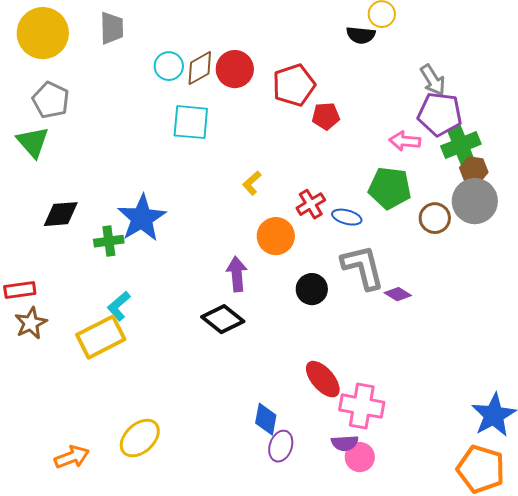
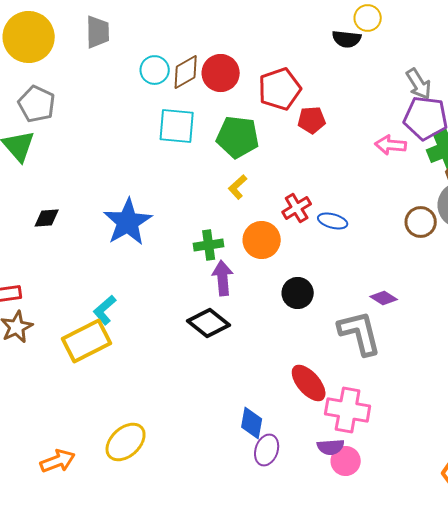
green pentagon: (390, 188) -> (238, 137), moved
black diamond: (61, 214) -> (47, 218), size x0.7
green cross: (109, 241) -> (209, 245), moved
gray L-shape: (363, 267) -> (360, 333), moved

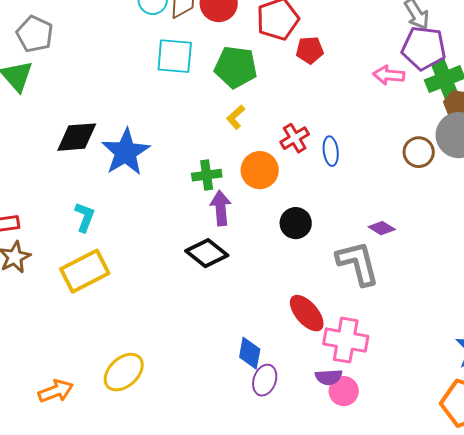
black diamond: (47, 218) -> (77, 137), moved, size x1.6
blue ellipse: (333, 221) -> (331, 151), turned 68
cyan L-shape: (105, 310) -> (85, 217), moved, turned 152

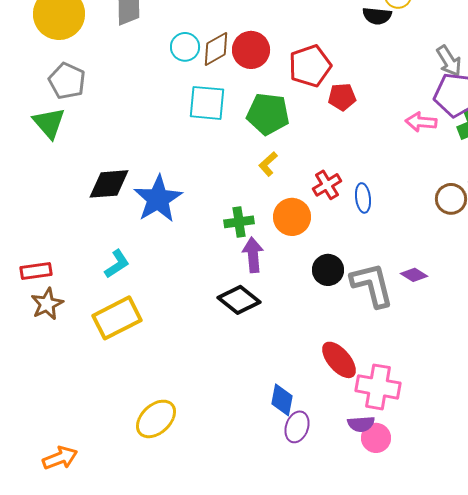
cyan L-shape: (85, 217) -> (117, 264), turned 36
gray L-shape: (358, 263) -> (372, 285), moved
orange arrow: (56, 391) -> (60, 458), moved

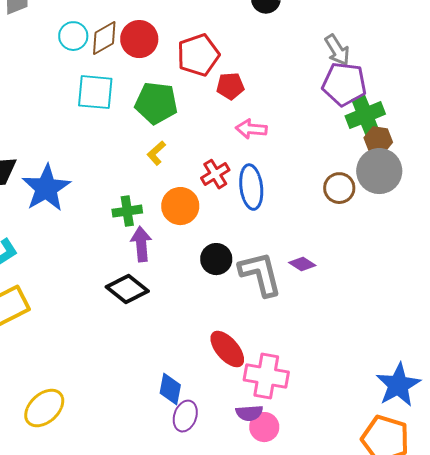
pink arrow: (421, 122) -> (251, 129), moved
blue ellipse: (363, 198) -> (251, 187), size x1.5

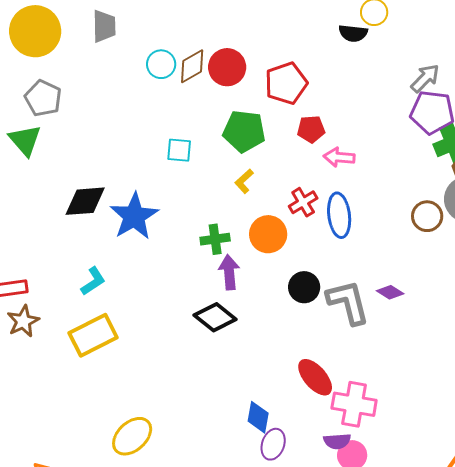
gray arrow: (337, 50) -> (425, 78), turned -104
red pentagon: (230, 86) -> (311, 129), moved
cyan square: (95, 92) -> (179, 150), moved, size x0.7

